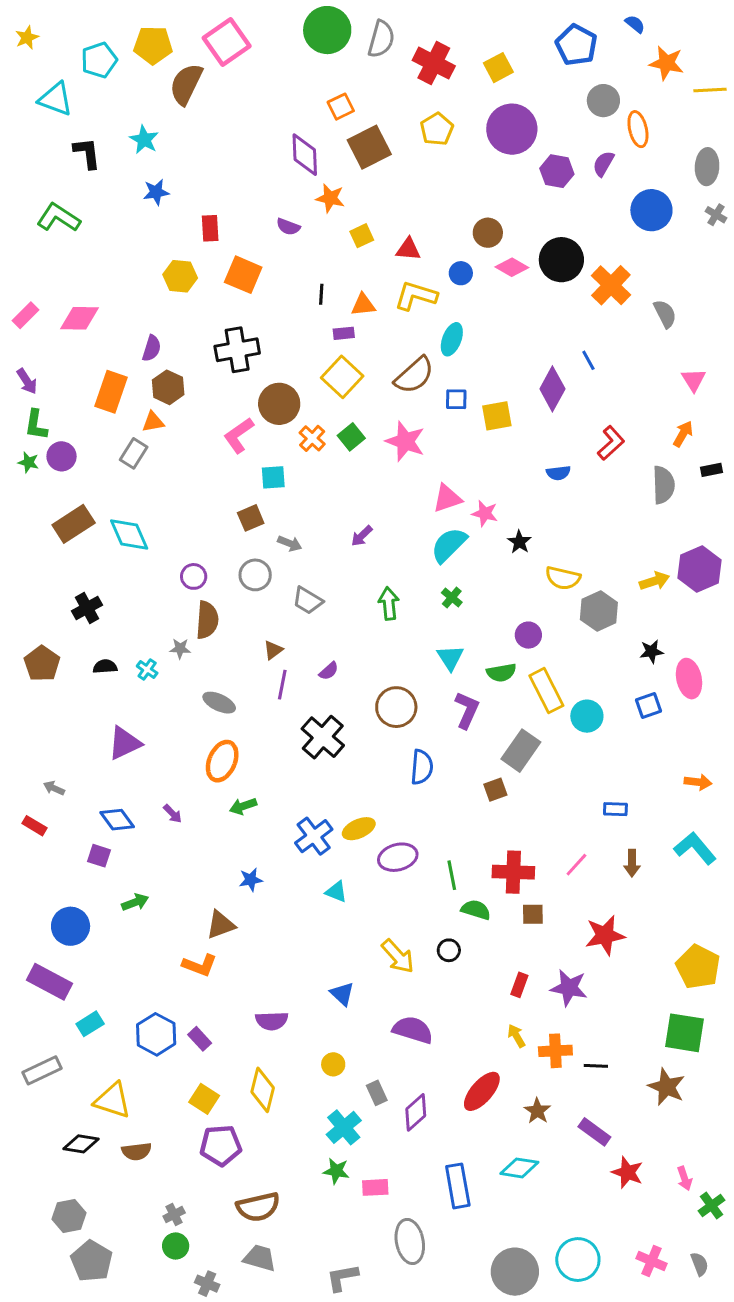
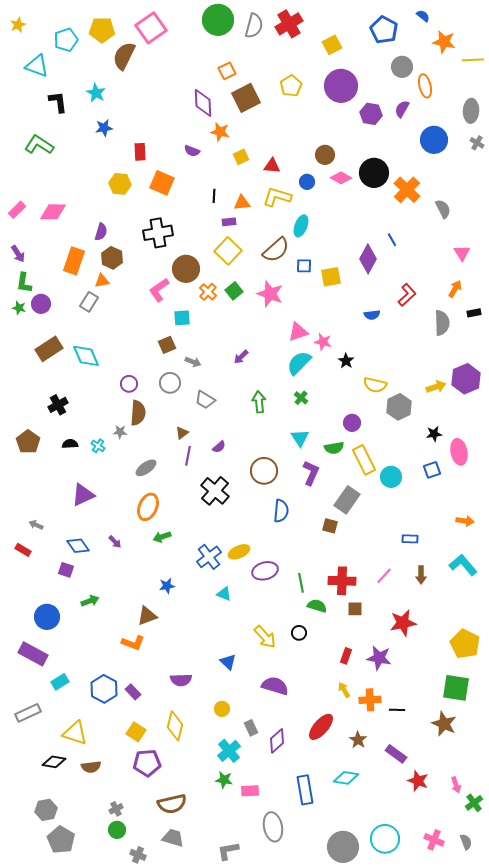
red cross: (434, 63) -> (289, 24), moved, turned 32
gray ellipse: (219, 703) -> (146, 468), turned -60
brown square: (495, 790) -> (330, 526), turned 35

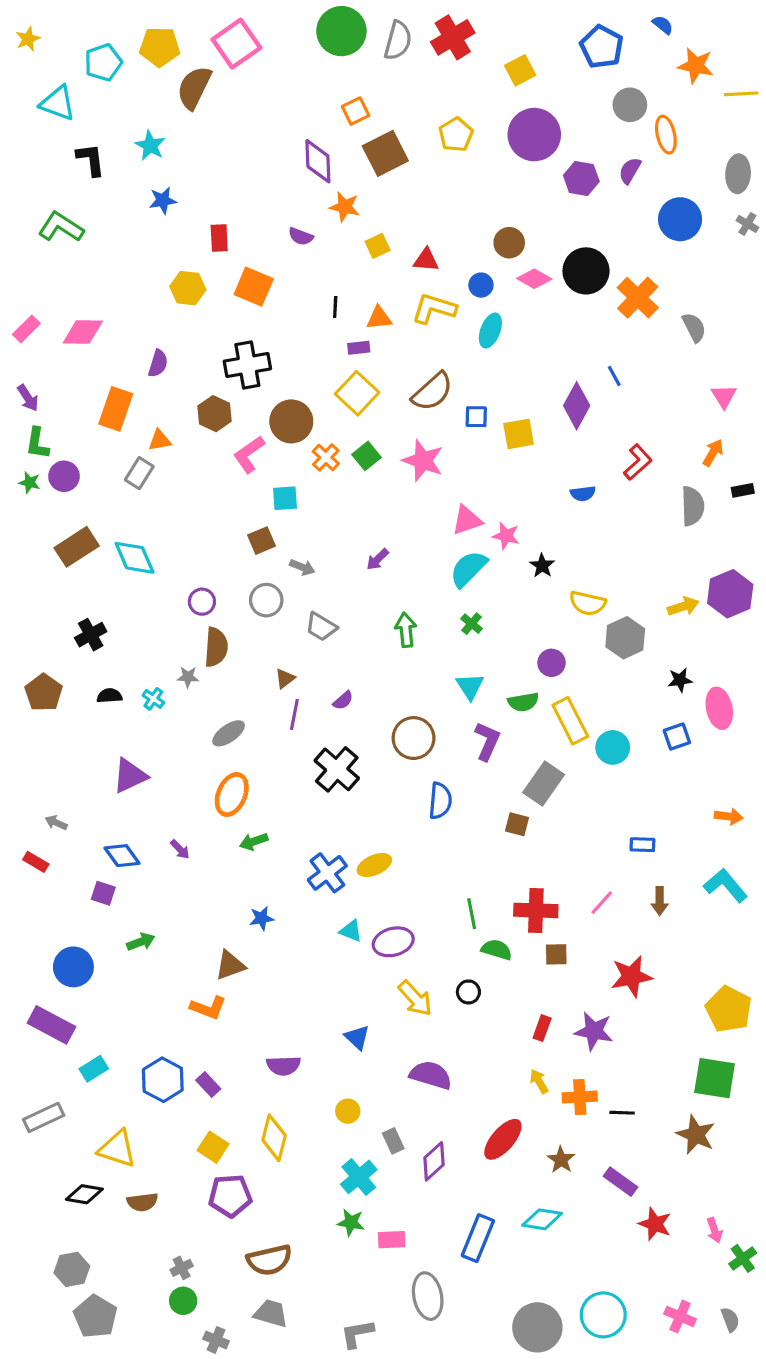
cyan ellipse: (301, 226) -> (490, 330), moved
brown hexagon: (112, 258) -> (214, 414), moved
purple ellipse: (265, 571) -> (393, 942), moved
blue rectangle: (305, 790) -> (478, 1238), turned 32

